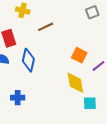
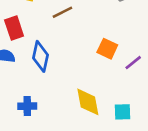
yellow diamond: (75, 83) -> (88, 102), moved

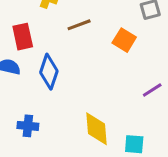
orange square: (107, 49) -> (124, 40), moved

